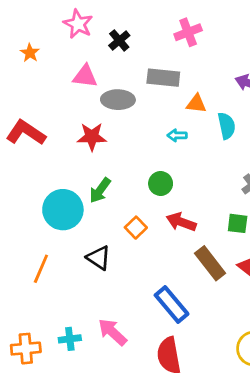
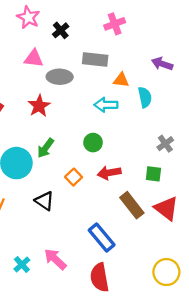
cyan arrow: (177, 135) -> (106, 105), size x1.5
red star: (92, 137) -> (39, 106), turned -30
red arrow: (181, 222) -> (109, 173), turned -30
cyan cross: (70, 339) -> (22, 264), turned -35

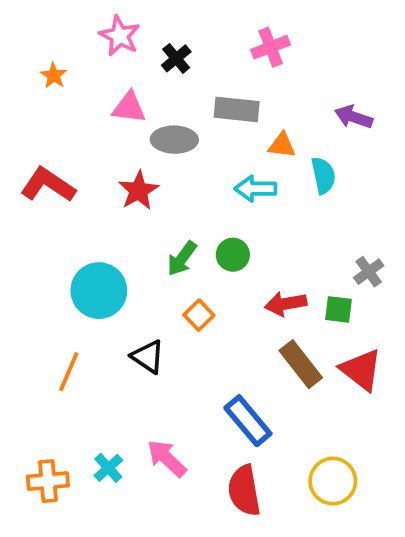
gray cross: (165, 144) -> (369, 272), moved
green arrow: (46, 148) -> (182, 258), moved
red arrow: (109, 173) -> (286, 304), moved
yellow circle: (166, 272) -> (333, 481), moved

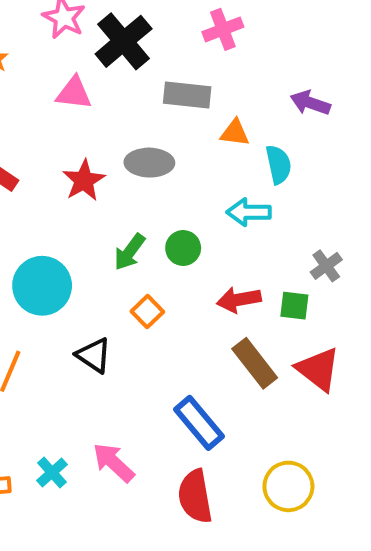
black cross: (176, 58) -> (124, 41), size x1.8
gray ellipse: (174, 140) -> (149, 163), moved
cyan arrow: (255, 189) -> (249, 212), moved

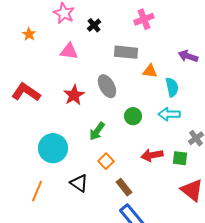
black cross: (124, 41) -> (94, 25), size x0.5
gray ellipse: (149, 163) -> (107, 86), turned 60
cyan arrow: (249, 212) -> (169, 114), moved
green circle: (183, 248) -> (133, 116), moved
brown rectangle: (255, 363) -> (124, 187), moved, size x0.7

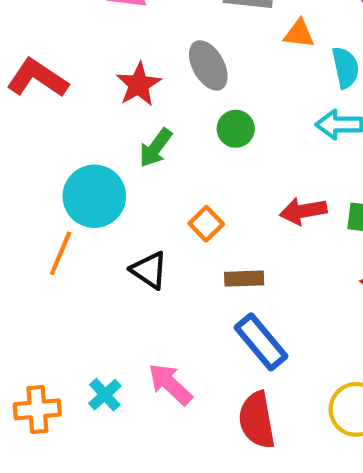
green circle: (133, 116) -> (236, 129), moved
green arrow: (97, 131) -> (156, 148), moved
brown rectangle: (124, 187) -> (244, 279), turned -54
orange line: (37, 191) -> (61, 253), moved

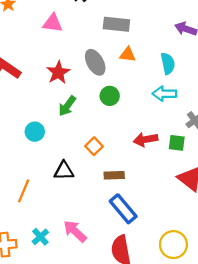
orange triangle: (299, 34) -> (128, 54), moved
cyan circle: (94, 196) -> (35, 132), size x0.6
orange line: (61, 253) -> (24, 191), moved
black triangle: (149, 270) -> (64, 171), turned -35

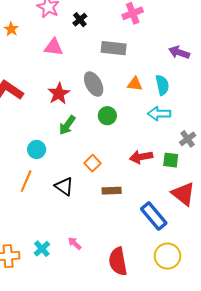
orange triangle: (128, 54) -> (135, 84), moved
black triangle: (64, 171) -> (64, 186), turned 36
orange line: (24, 191) -> (26, 181), moved
blue rectangle: (123, 209) -> (154, 216), moved
pink arrow: (75, 231) -> (75, 243), size x0.6

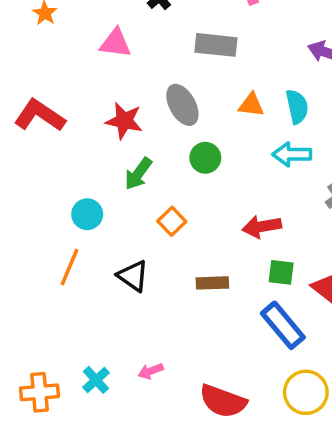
red star: (59, 94) -> (124, 121), turned -30
green square: (171, 160) -> (281, 272), moved
orange square: (93, 163) -> (172, 221), moved
pink arrow: (75, 243) -> (151, 371), turned -64
red semicircle: (118, 261) -> (223, 401), turned -60

